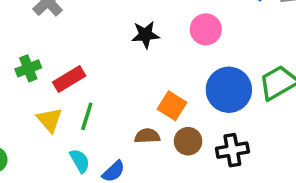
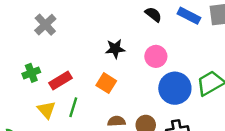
pink circle: (206, 29) -> (156, 56), moved
orange square: (172, 106) -> (106, 83), moved

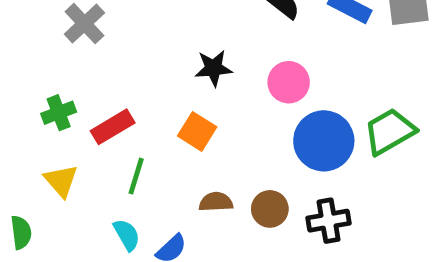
yellow triangle: (47, 110) -> (61, 181), moved

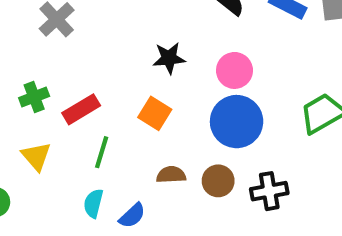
blue circle: (324, 141) -> (237, 122), moved
cyan semicircle: (127, 235) -> (93, 203), turned -136

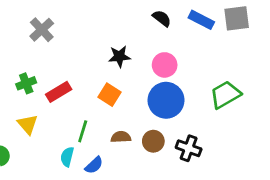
green line: (102, 152) -> (83, 131), moved
black cross: (269, 191) -> (189, 148), turned 30

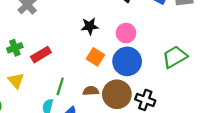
orange square: (110, 95) -> (95, 57), moved
brown circle: (153, 141) -> (117, 94), size x1.6

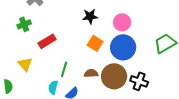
green cross: (15, 48) -> (24, 24), moved

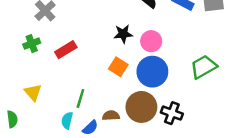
black star: (90, 16) -> (123, 34), moved
red rectangle: (47, 41) -> (66, 50), moved
brown semicircle: (91, 73) -> (111, 116), moved

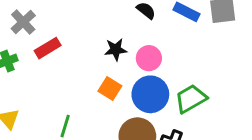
red rectangle: (66, 50) -> (48, 48), moved
green trapezoid: (204, 67) -> (191, 99), moved

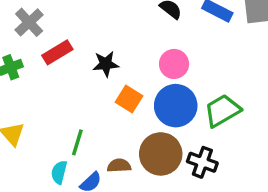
black star: (116, 49) -> (106, 64), moved

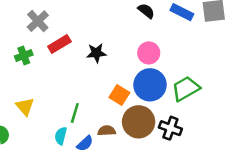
orange square: (129, 99) -> (119, 95), moved

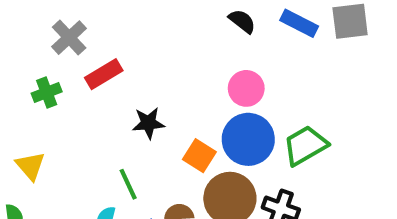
black star: (96, 53) -> (148, 123), moved
yellow triangle: (25, 107) -> (30, 166), moved
green line: (75, 113) -> (128, 184), turned -42

